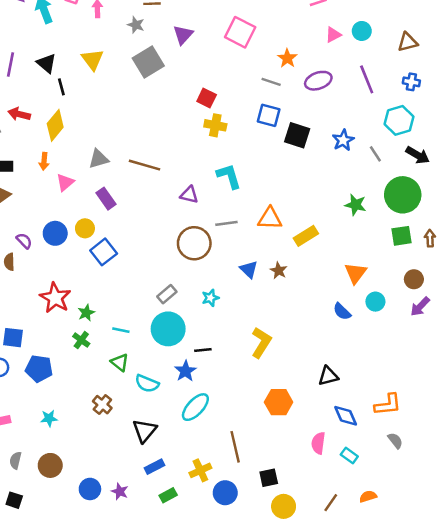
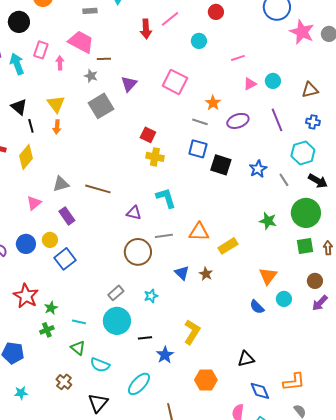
orange arrow: (44, 161) -> (57, 127), moved
green cross: (81, 340) -> (47, 330), turned 32
blue star: (186, 371) -> (165, 355), moved

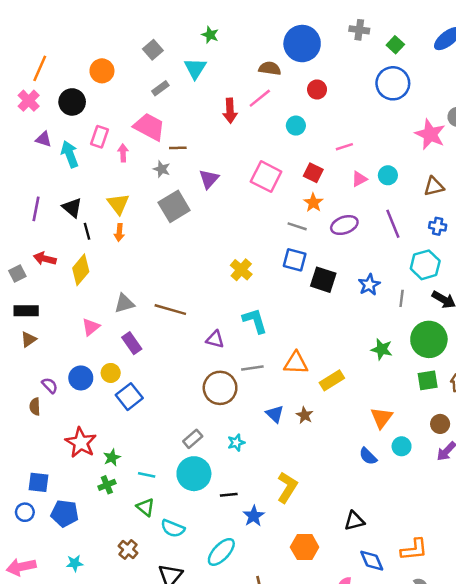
gray rectangle: (90, 11) -> (160, 88), turned -32
pink star: (302, 32) -> (430, 134), moved
red square: (148, 135) -> (313, 173), moved
yellow cross: (155, 157) -> (241, 270), turned 30
gray line: (284, 180) -> (402, 298), turned 40

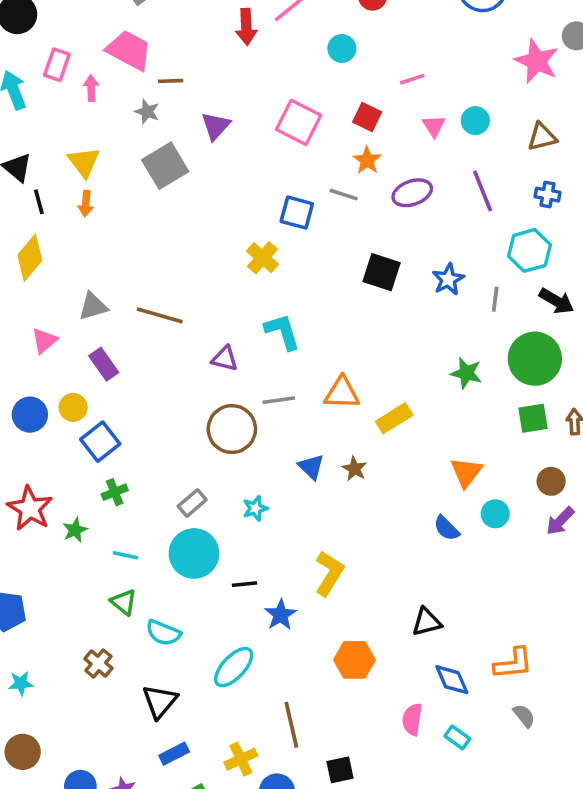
pink triangle: (359, 179) -> (434, 126), turned -35
blue square: (295, 260) -> (297, 213), moved
green cross: (107, 485) -> (115, 492), moved

